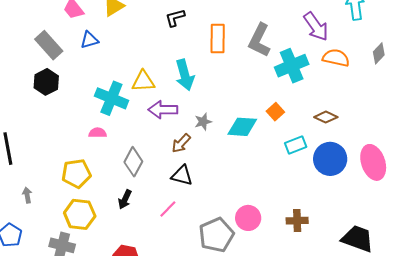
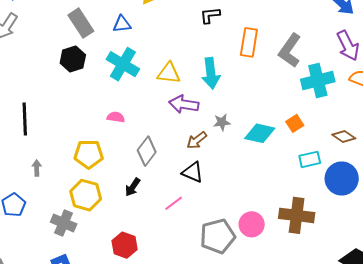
cyan cross: (111, 98) -> (123, 64), moved
brown cross: (297, 221) -> (297, 215), moved, size x1.6

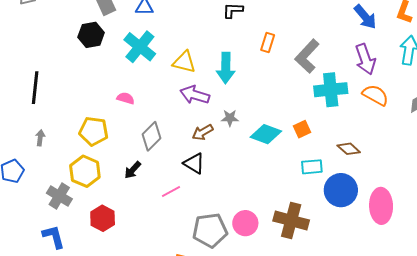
orange rectangle: (249, 42) -> (268, 43), size x0.7
red hexagon: (125, 245) -> (103, 218), moved

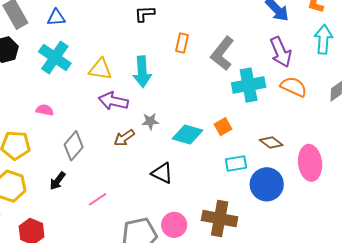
black triangle: (194, 163) -> (162, 173), moved
pink ellipse: (381, 206) -> (310, 163), moved

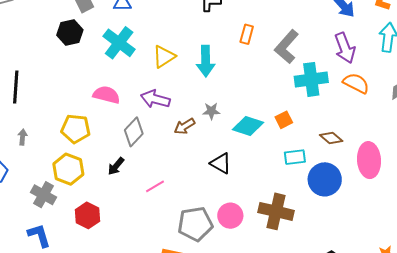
yellow triangle: (100, 69) -> (164, 57), turned -45
purple arrow: (113, 101) -> (155, 99), moved
pink semicircle: (45, 110) -> (106, 95), size x1.5

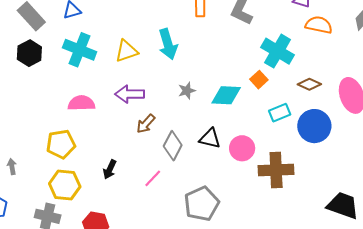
yellow triangle: (164, 57) -> (126, 51), turned 30
cyan cross: (311, 79) -> (277, 51), moved, turned -36
brown arrow: (185, 126) -> (146, 124), moved
gray diamond: (134, 132) -> (173, 146), moved
pink circle: (230, 216) -> (242, 148), moved

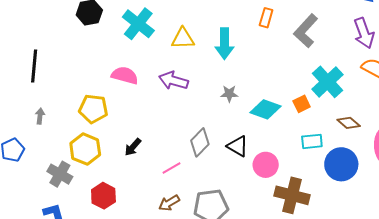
brown arrow: (146, 124) -> (169, 203), moved

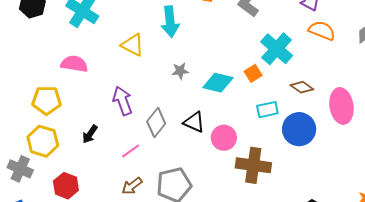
yellow triangle: (183, 38) -> (133, 45), moved, turned 35
purple arrow: (173, 81) -> (123, 101), moved, turned 60

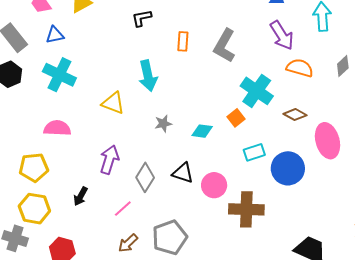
cyan diamond: (218, 83) -> (202, 131), size x0.7
brown diamond: (302, 87) -> (295, 115), moved
purple arrow: (123, 101) -> (109, 160), turned 44

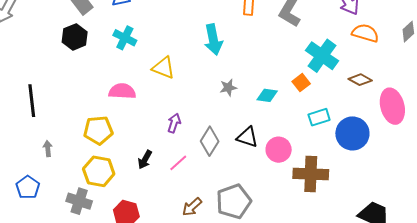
cyan cross: (59, 75) -> (125, 38), size x0.7
yellow triangle: (113, 103) -> (163, 68), moved
purple arrow: (109, 160) -> (174, 123), size x0.7
pink line: (123, 209) -> (178, 163), moved

